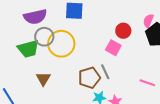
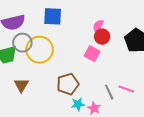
pink semicircle: (148, 21) -> (98, 26), moved
gray line: (105, 72) -> (109, 92), moved

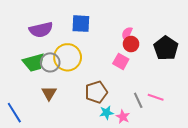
gray circle: (22, 43) -> (50, 62), moved

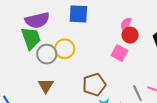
yellow circle: (68, 57) -> (65, 49), size x0.7
green trapezoid: (34, 62) -> (31, 38), moved, turned -95

